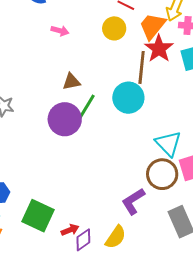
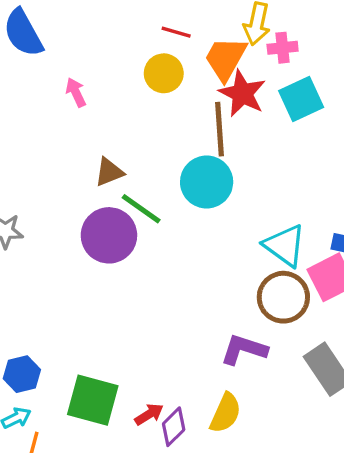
pink arrow: (60, 31) -> (76, 92), turned -120
green line: (87, 107) -> (141, 209), turned -76
purple L-shape: (133, 201) -> (244, 350), turned 60

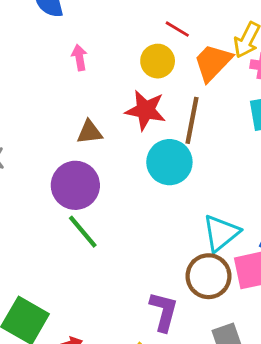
red star: (242, 93) -> (145, 110), moved, turned -30
green line: (141, 209) -> (83, 232), moved
cyan triangle: (285, 245) -> (221, 233), turned 30
purple L-shape: (244, 350) -> (164, 311), turned 72

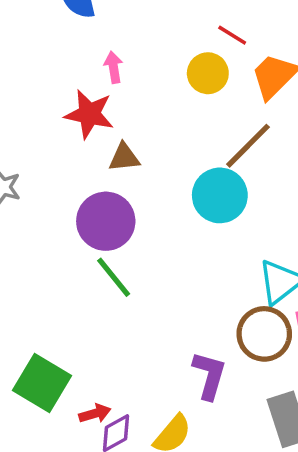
red star: (145, 110) -> (89, 114), moved
brown line: (192, 120) -> (248, 146), turned 33

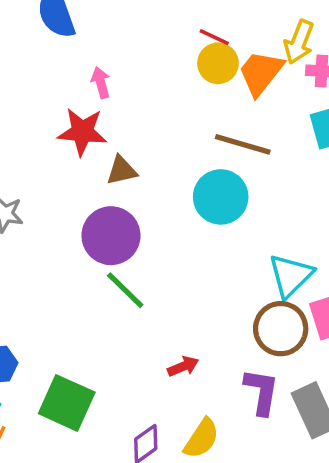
yellow circle: (208, 73) -> (218, 63), moved
brown line: (248, 146) -> (243, 144), turned 68
purple L-shape: (209, 375) -> (261, 392), moved
red arrow: (95, 414) -> (183, 366), moved

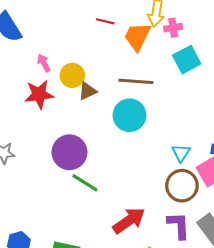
yellow circle: (218, 63) -> (72, 75), moved
brown triangle: (122, 170) -> (87, 91), moved
cyan triangle: (291, 275) -> (181, 153), size x0.7
red arrow: (183, 366) -> (129, 220), size x1.8

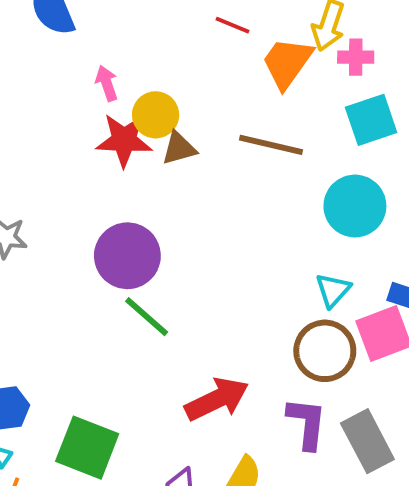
red star: (39, 94) -> (124, 140), moved
cyan circle: (130, 115) -> (355, 206), moved

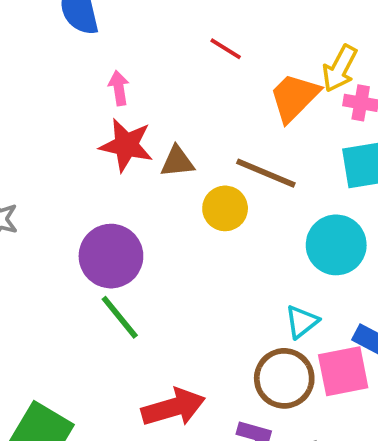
red line: (232, 25) -> (226, 49), moved
yellow circle: (156, 115) -> (225, 208), moved

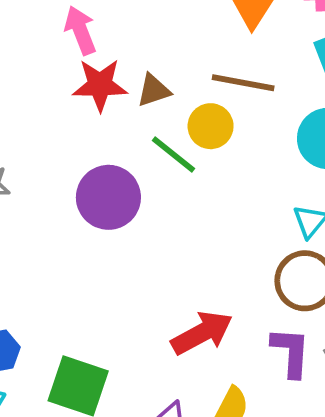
pink arrow: (119, 88) -> (80, 30), size x1.4
green line: (120, 317) -> (174, 154), moved

